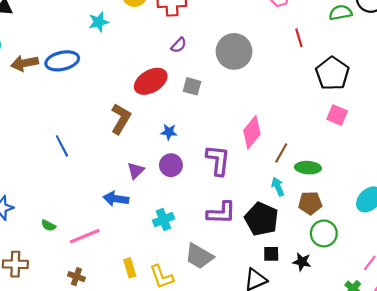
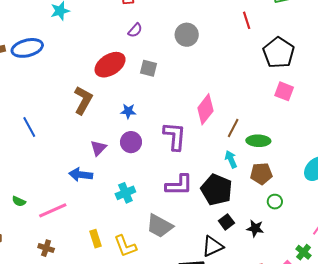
gray circle: (234, 51) -> (187, 35), size x0.7
green circle: (324, 233) -> (275, 202), size x0.6
black square: (271, 254) -> (226, 222), turned -35

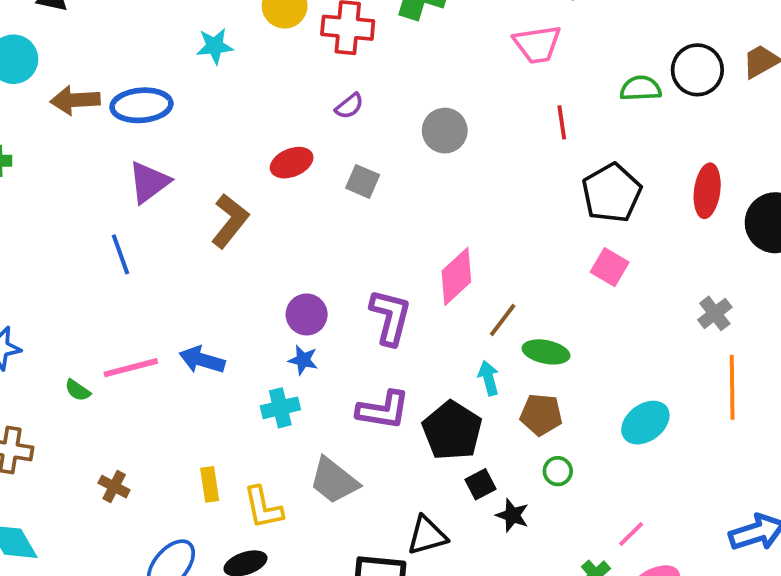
red ellipse: (110, 65) -> (292, 163), size x0.7
blue star: (128, 111) -> (303, 360), moved
purple triangle: (98, 148) -> (149, 182), moved, size x1.4
pink line: (53, 210) -> (131, 368), moved
black square: (226, 222) -> (480, 484), moved

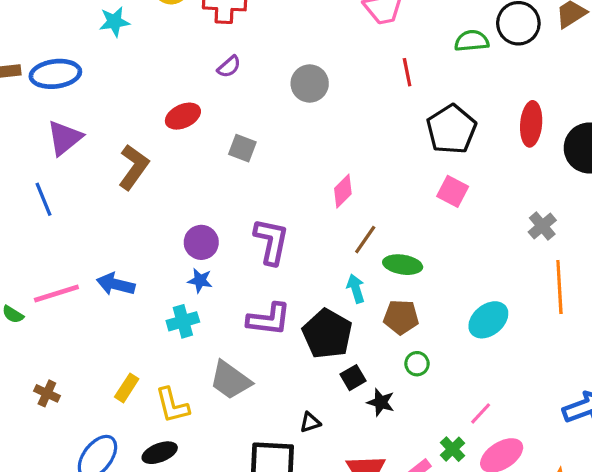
gray square: (363, 181) -> (242, 148), moved
pink diamond: (456, 276) -> (343, 191), moved, size x0.7
yellow rectangle: (210, 484) -> (127, 388), turned 44
black triangle: (427, 535) -> (310, 422), size x0.6

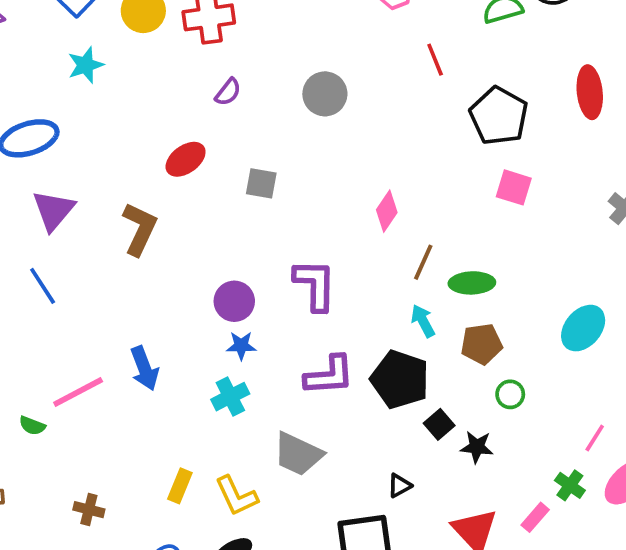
blue arrow: (116, 284) -> (144, 368), turned -114

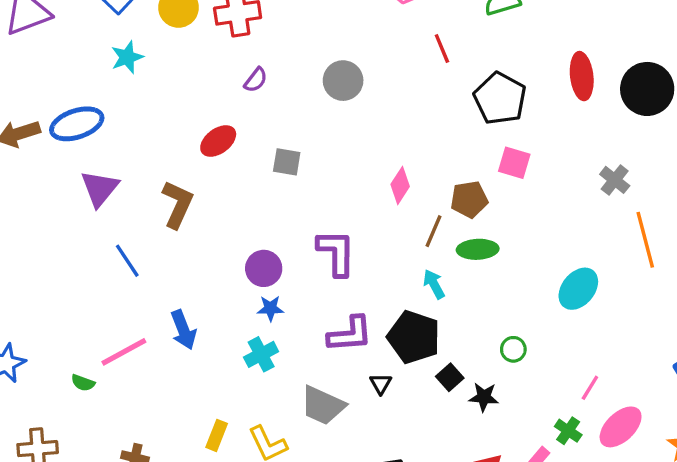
blue line: (43, 286) -> (127, 261), moved
brown pentagon: (481, 344) -> (469, 199), moved
black triangle: (399, 486) -> (381, 384), moved, turned -30

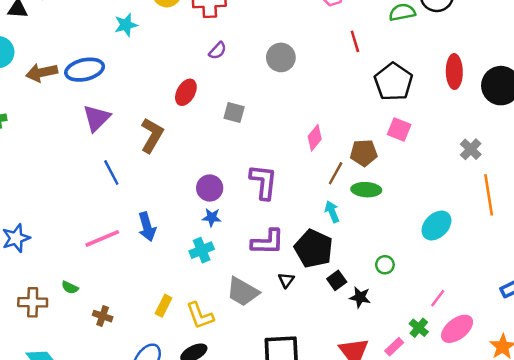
red ellipse: (218, 141) -> (186, 92), turned -30
green semicircle: (83, 383) -> (70, 287), moved

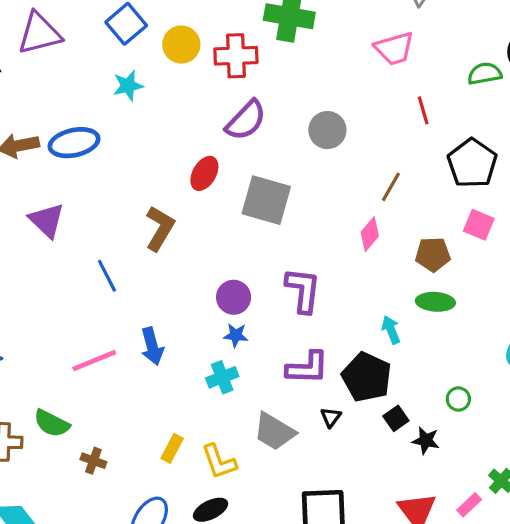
purple semicircle: (218, 51) -> (246, 120), size x1.8
gray square: (234, 112) -> (266, 200), size x1.8
purple triangle: (96, 118) -> (47, 220), moved, turned -32
brown line: (336, 173) -> (391, 187), moved
green semicircle: (70, 287) -> (52, 423), size x1.6

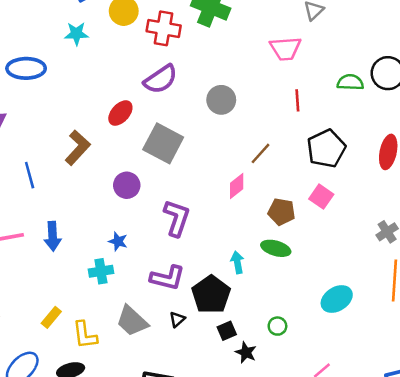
purple circle: (234, 297) -> (127, 185), moved

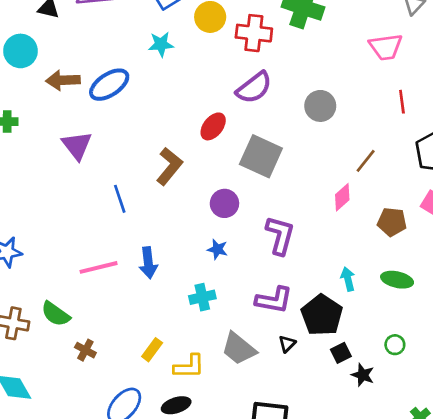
blue ellipse: (26, 68) -> (109, 85), turned -30
blue star: (118, 241) -> (217, 249), moved
green ellipse: (276, 248) -> (397, 280), moved
yellow L-shape: (85, 335) -> (189, 367), turned -80

